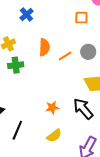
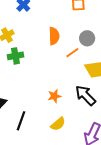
orange semicircle: (44, 47) -> (54, 36), moved
orange line: (65, 56) -> (72, 53), moved

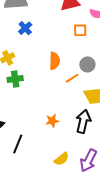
black arrow: (85, 95) -> (83, 121), turned 55
yellow semicircle: (58, 124) -> (61, 159), moved

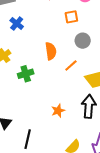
gray circle: (87, 64) -> (83, 41), moved
green cross: (15, 79) -> (26, 74), moved

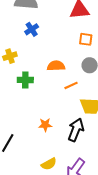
orange semicircle: (51, 51) -> (56, 66), turned -102

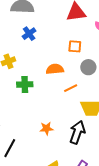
orange square: (86, 39) -> (75, 46), moved

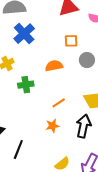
blue cross: (29, 34) -> (24, 34), size x1.5
orange line: (71, 88) -> (59, 103), moved

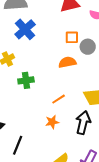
gray circle: (87, 60) -> (88, 47), moved
orange semicircle: (54, 66) -> (67, 62), moved

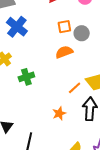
orange line: (59, 99) -> (75, 88), moved

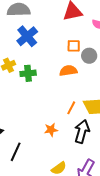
green cross: (26, 77) -> (28, 73), moved
orange line: (75, 88) -> (71, 108), turned -32

